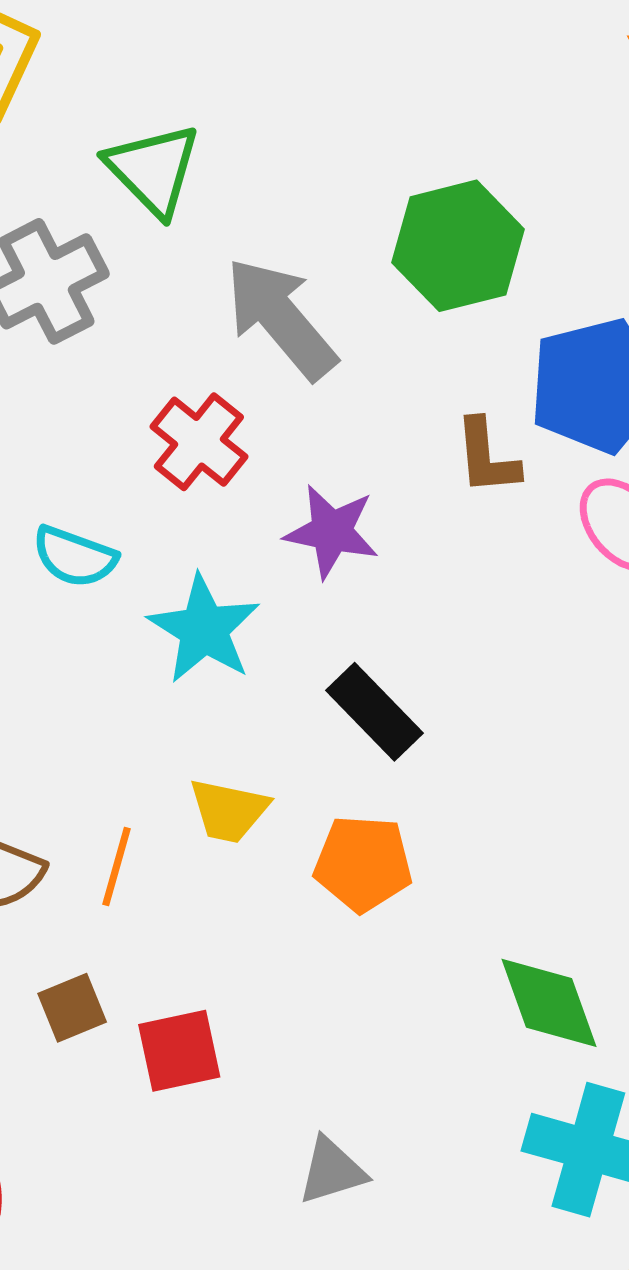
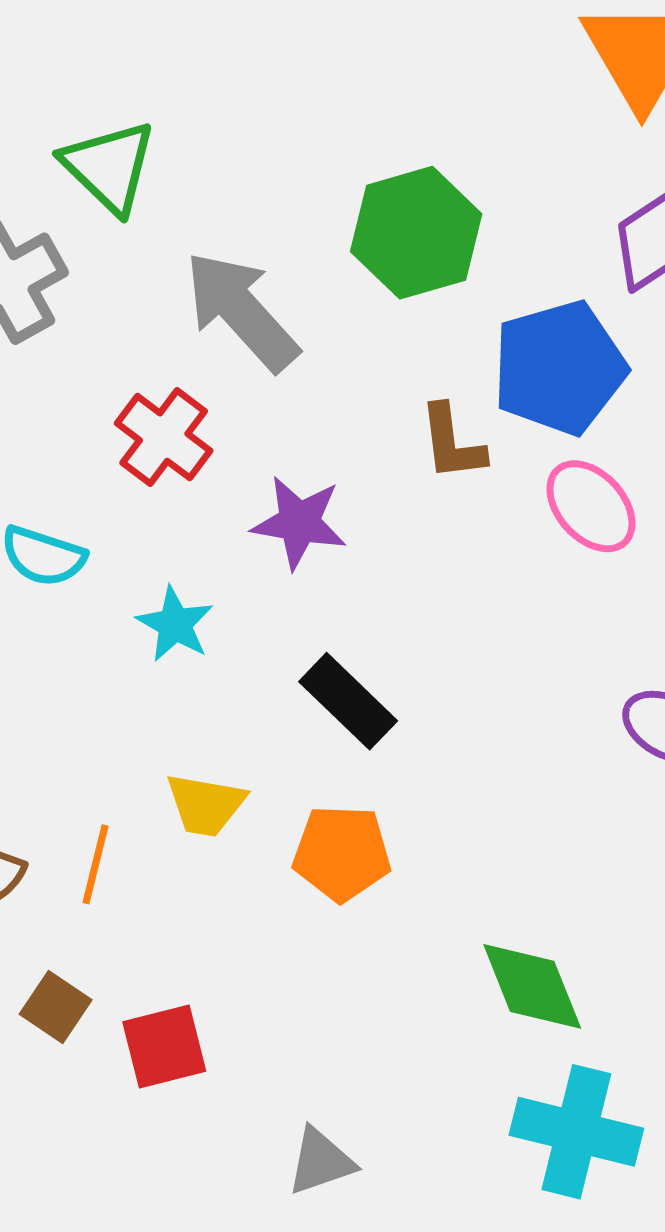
cyan star: (204, 629) -> (175, 624), size x0.7
brown square: (72, 1008) -> (56, 1007), turned -32

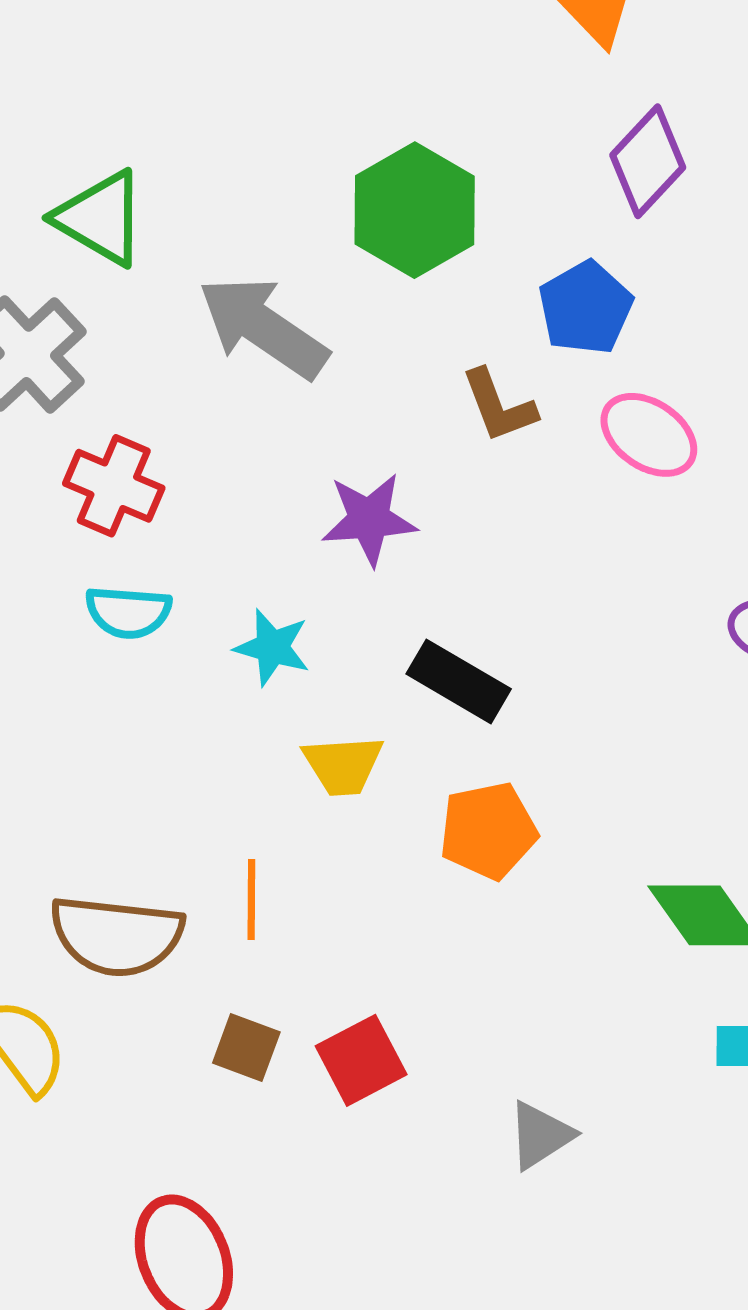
blue pentagon: (559, 368) -> (586, 308), size x0.7
red cross: (164, 437) -> (114, 486), moved
yellow trapezoid: (206, 805) -> (343, 765), moved

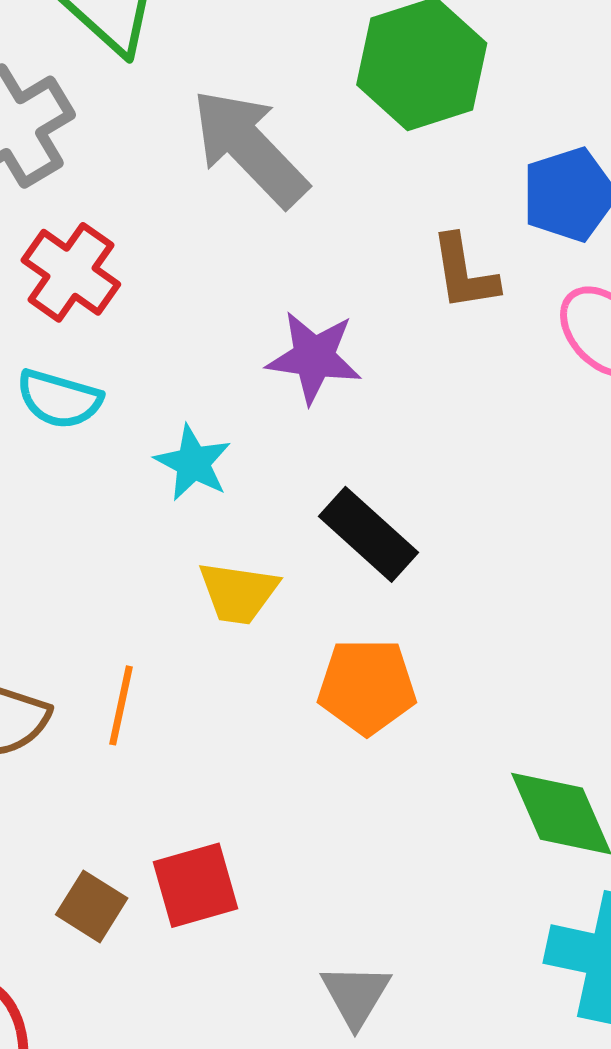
brown square: (246, 1047) -> (92, 906), moved
gray triangle: (540, 1135) -> (356, 995), turned -38

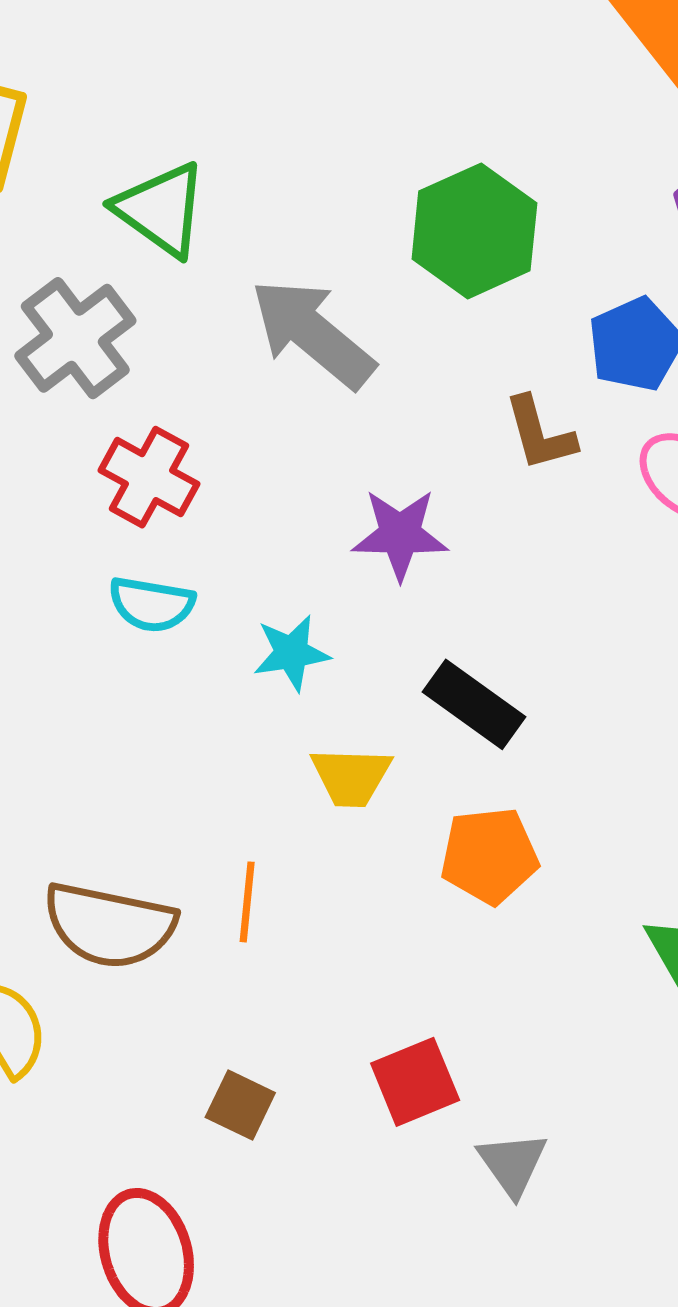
cyan star: (193, 463) -> (292, 653), turned -30
red square: (196, 885) -> (415, 1082), moved

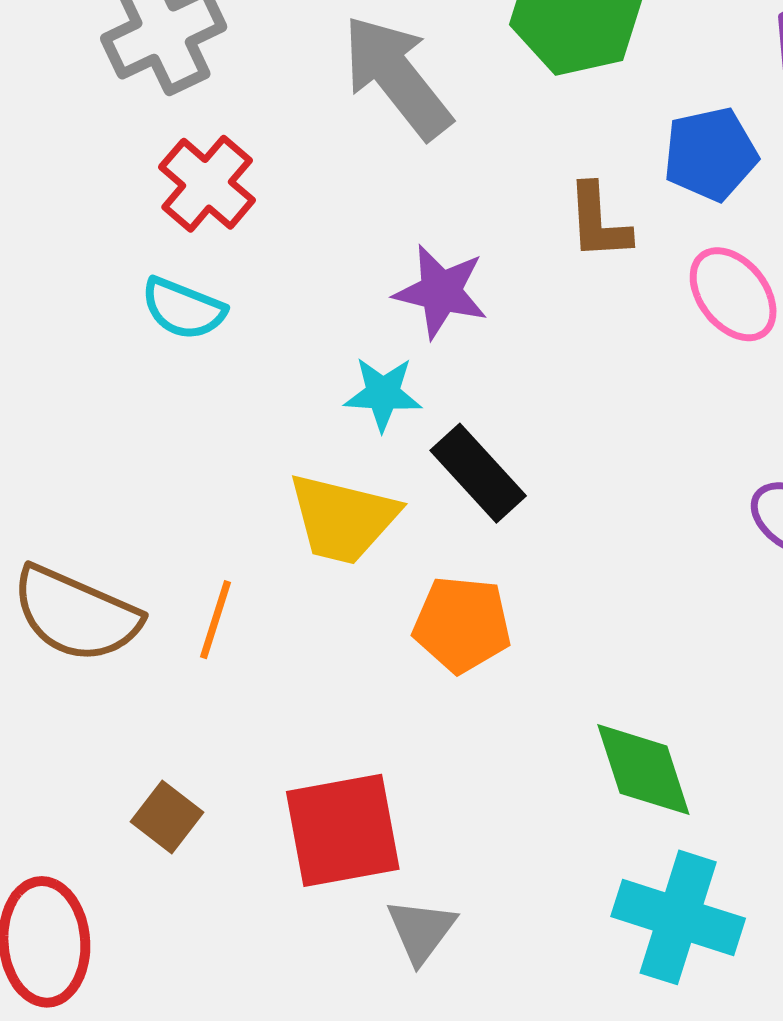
cyan star: (292, 653) -> (383, 394), moved
yellow trapezoid: (351, 777) -> (343, 519), size x1.4
red square: (415, 1082) -> (343, 830), size x1.4

